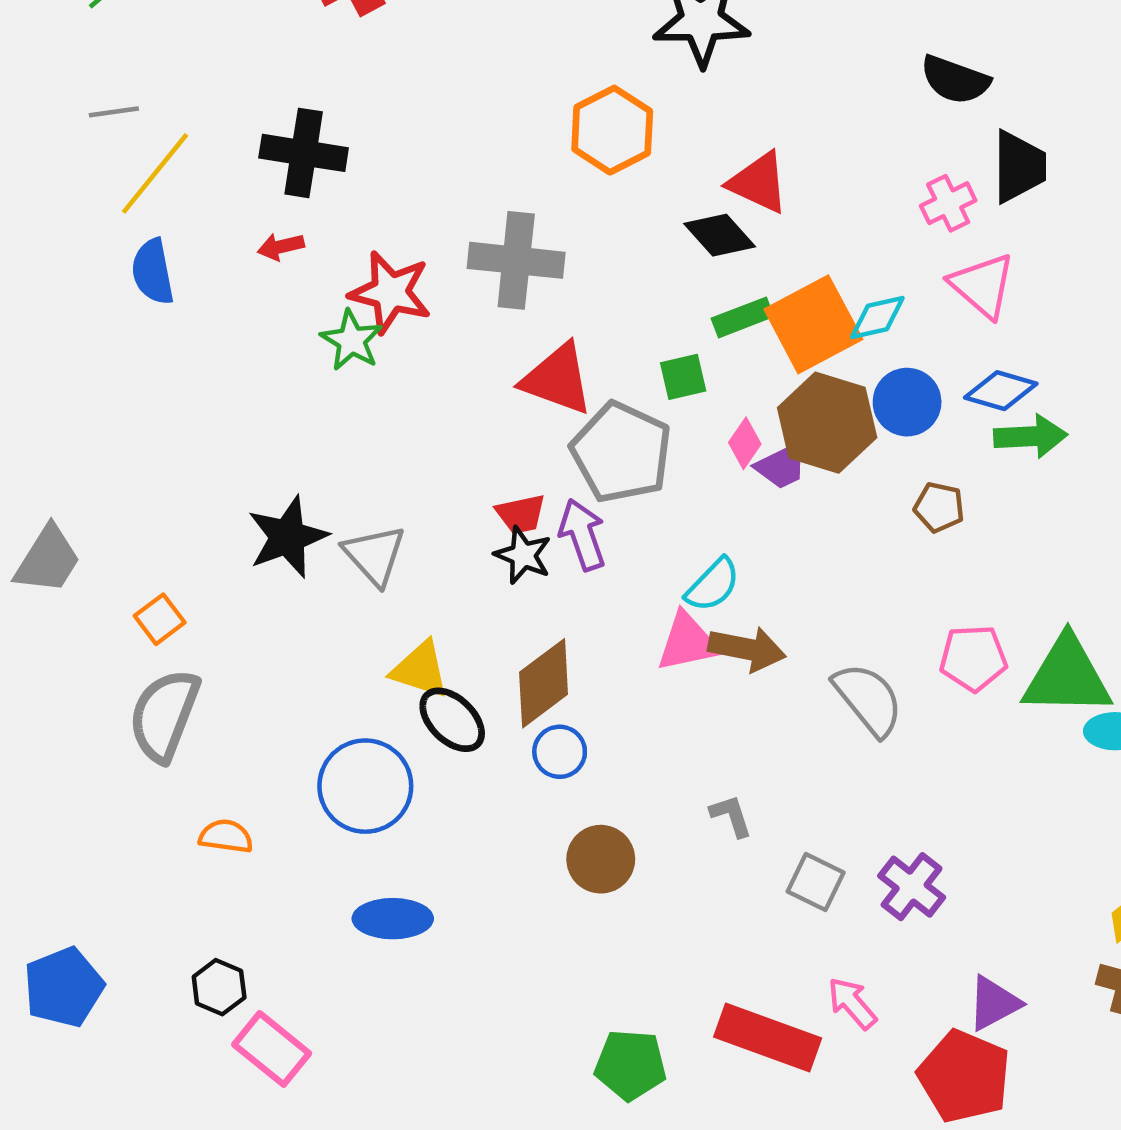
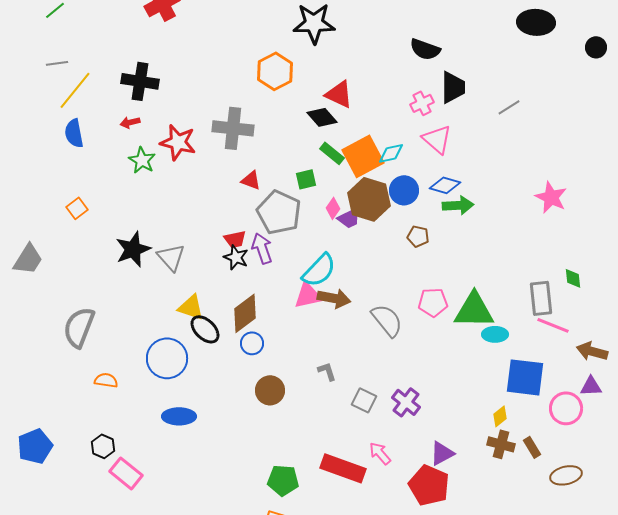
green rectangle: (742, 317) -> (332, 153), turned 60
green star: (352, 340) -> (142, 160), moved
red triangle: (557, 379) -> (251, 180), size x0.6
cyan semicircle: (713, 585) -> (319, 270), size x1.4
orange square: (160, 619) -> (77, 208), moved

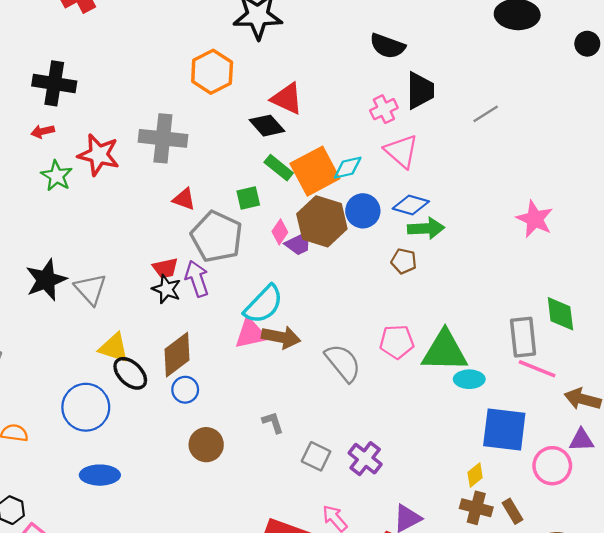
brown pentagon: (418, 236) -> (404, 261), moved
green diamond: (573, 278) -> (560, 314), size x1.5

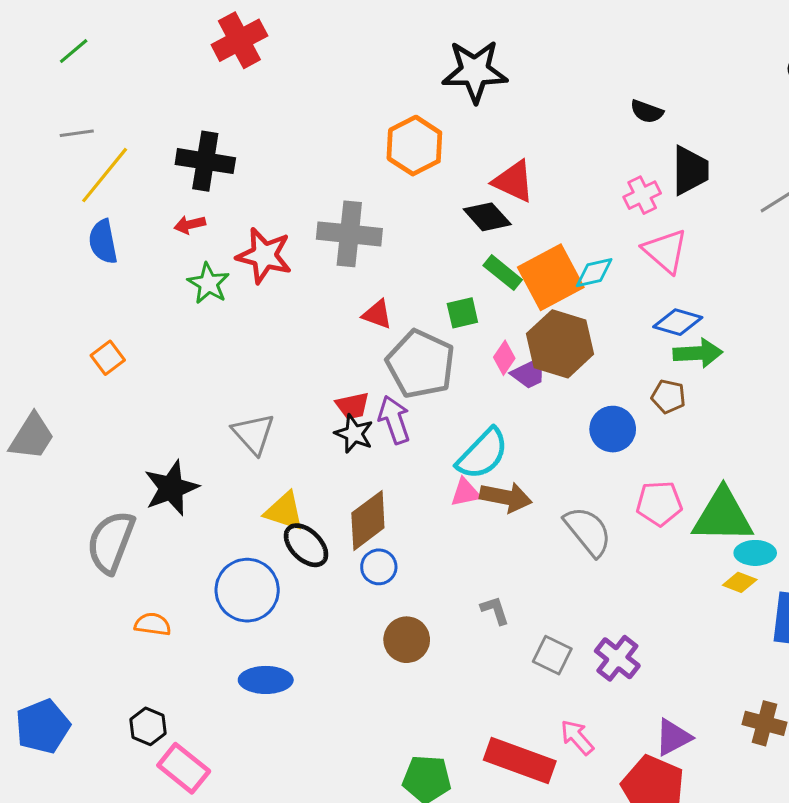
black semicircle: (387, 46) -> (647, 112), size x0.7
blue circle: (363, 211) -> (613, 429), moved
black star: (46, 280) -> (171, 488), moved
pink triangle: (251, 334) -> (466, 493), size x0.7
yellow diamond: (475, 475) -> (740, 582), moved, turned 60

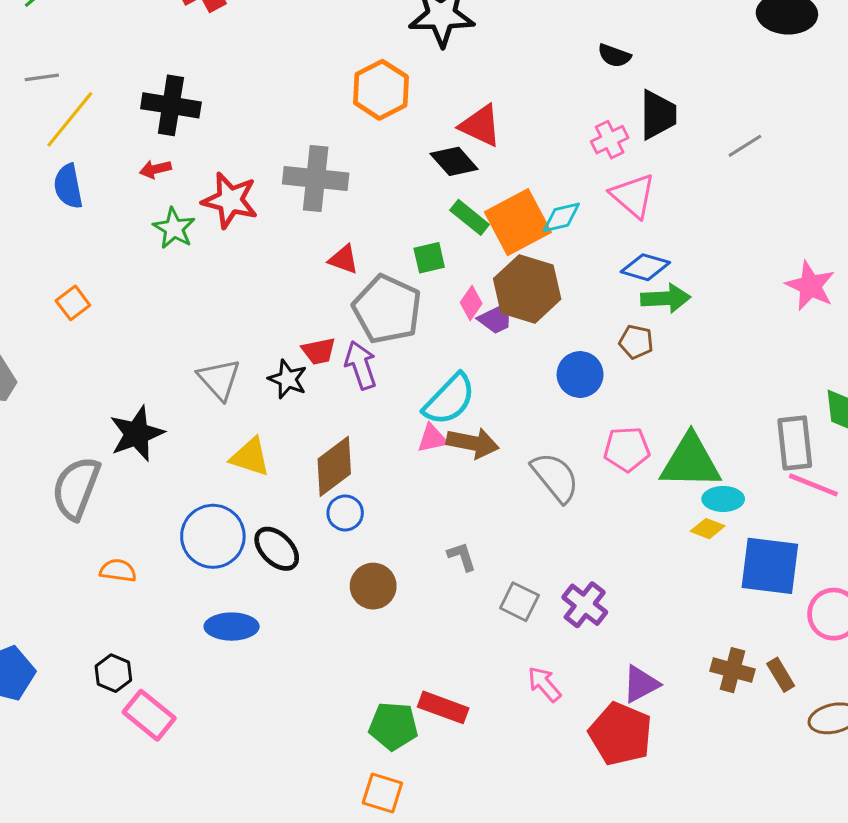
black star: (354, 434) -> (288, 379), moved
black ellipse: (306, 545) -> (277, 549), moved
red rectangle: (520, 761) -> (443, 707), moved, size x0.7

